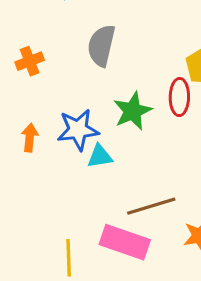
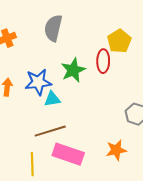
brown line: (151, 206) -> (50, 131), moved

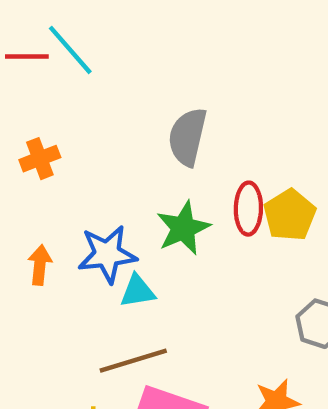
gray semicircle: (53, 28) -> (188, 137), moved
yellow pentagon: (119, 41) -> (290, 215), moved

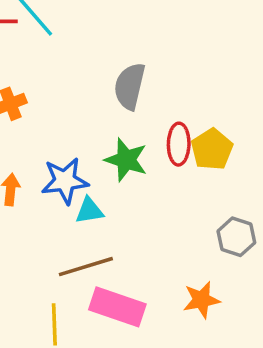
green star: (183, 228) -> (126, 160), turned -30

